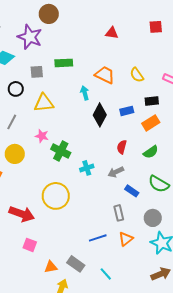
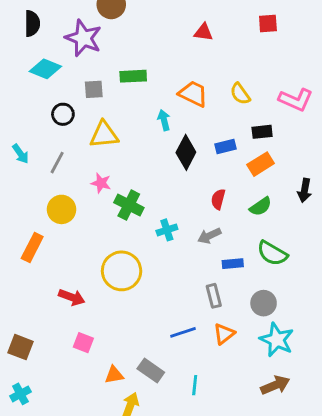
blue rectangle: (132, 191) -> (233, 264), turned -40
red arrow: (22, 214) -> (72, 297), size x0.7
cyan line: (106, 274) -> (195, 385), turned 48

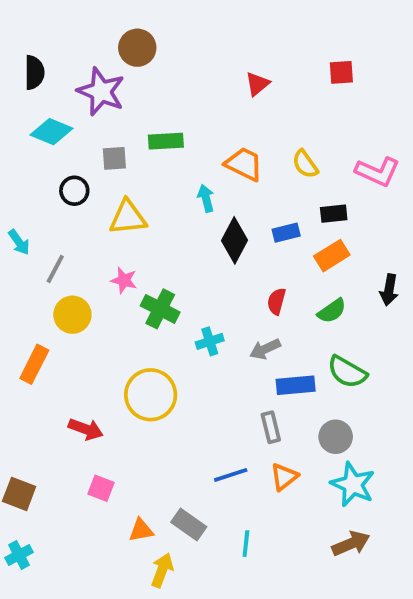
red triangle: (204, 32) -> (257, 84), turned -48
gray line: (57, 163) -> (55, 269), moved
blue rectangle: (233, 264) -> (296, 385), size x1.4

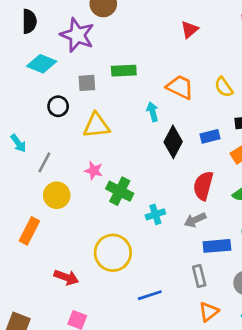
red semicircle: (276, 301) -> (203, 186), size x1.5
blue line: (231, 475) -> (150, 295), moved

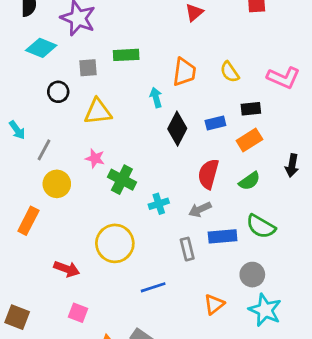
orange trapezoid: (180, 87) -> (184, 72), turned 72
gray rectangle: (199, 276) -> (187, 249), moved

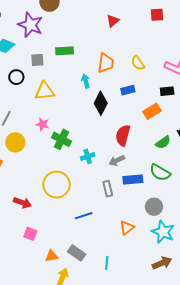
black rectangle: (251, 109) -> (167, 91), moved
blue rectangle: (215, 123) -> (128, 90), moved
green semicircle: (249, 181) -> (163, 142), moved

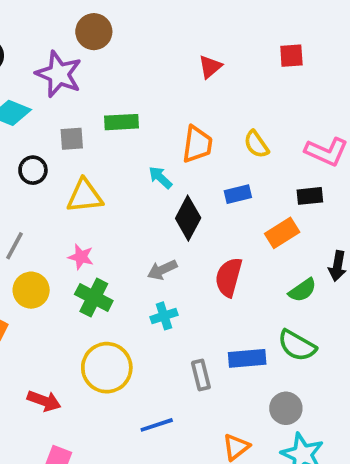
cyan arrow: (86, 81) -> (160, 177), turned -32
green cross: (62, 139) -> (94, 297), moved
gray arrow: (117, 160) -> (162, 270), moved

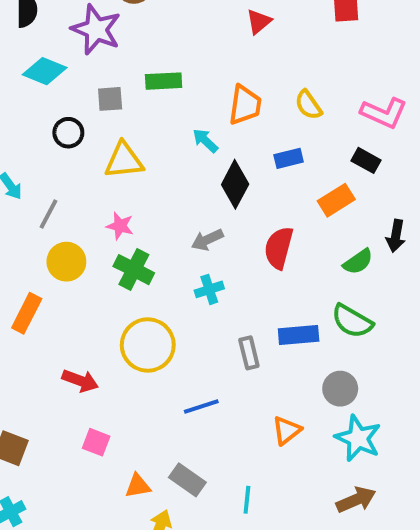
black rectangle: (310, 196) -> (366, 160), turned 35

